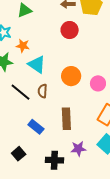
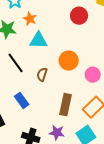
cyan triangle: (37, 64) -> (39, 40), turned -48
brown semicircle: (42, 91) -> (42, 74), moved
brown rectangle: (66, 119) -> (65, 105), moved

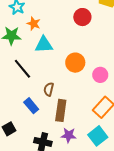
brown semicircle: (42, 74) -> (49, 89), moved
brown rectangle: (65, 105) -> (61, 110), moved

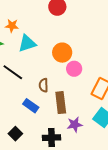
pink circle: (100, 75) -> (74, 69), moved

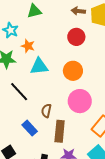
orange circle: (62, 53) -> (73, 71), moved
pink circle: (74, 69) -> (80, 101), size x1.5

